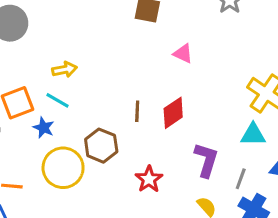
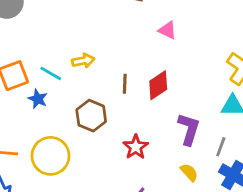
yellow arrow: (65, 70) -> (83, 61), moved
yellow circle: (63, 168) -> (50, 156), moved

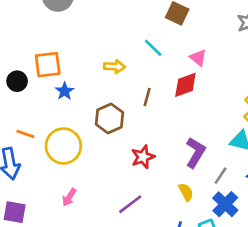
cyan line: (51, 73) -> (153, 48), moved
red diamond: (158, 85) -> (185, 85), moved

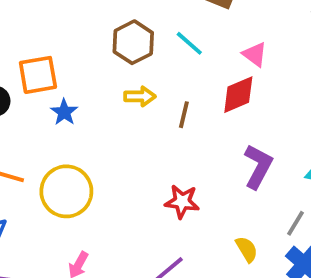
yellow arrow: (114, 67) -> (140, 96), moved
brown hexagon: (109, 118) -> (133, 42), moved
purple L-shape: (195, 153) -> (258, 166), moved
red star: (143, 157) -> (182, 202), turned 30

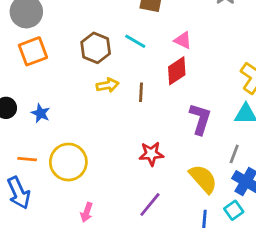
orange square: (38, 75) -> (33, 51), moved
blue star: (64, 112) -> (41, 113), moved
yellow semicircle: (247, 249) -> (203, 179), size x1.6

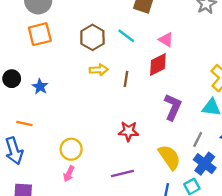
yellow circle: (68, 162) -> (71, 149), moved, size x0.7
purple line: (150, 205) -> (122, 174), turned 30

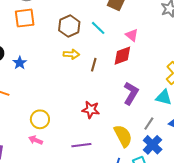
pink arrow: (69, 174) -> (36, 140), turned 80

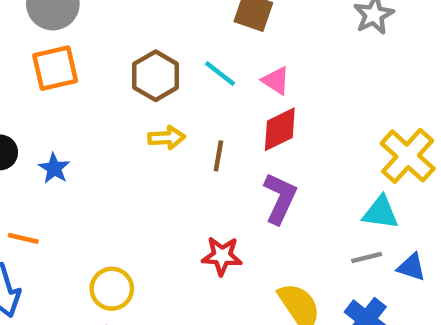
pink triangle: (132, 35) -> (276, 80), moved
purple L-shape: (131, 93) -> (280, 198), moved
gray line: (149, 124) -> (367, 258), moved, turned 48

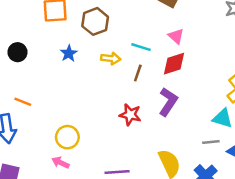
cyan line: (220, 73) -> (141, 47), moved, turned -30
brown hexagon: (156, 76) -> (95, 21), moved
blue star: (54, 168) -> (69, 53), moved
red star: (222, 256) -> (130, 115), moved

